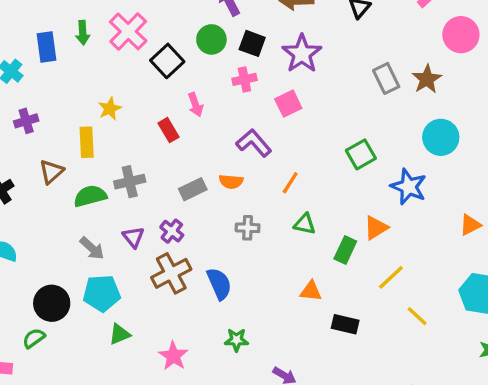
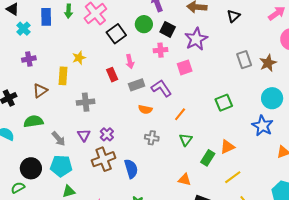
blue star: (409, 187) -> (263, 126), moved
gray rectangle: (193, 189) -> (137, 85), moved
green semicircle: (90, 196) -> (33, 121), moved
green triangle: (305, 224) -> (186, 140), turned 48

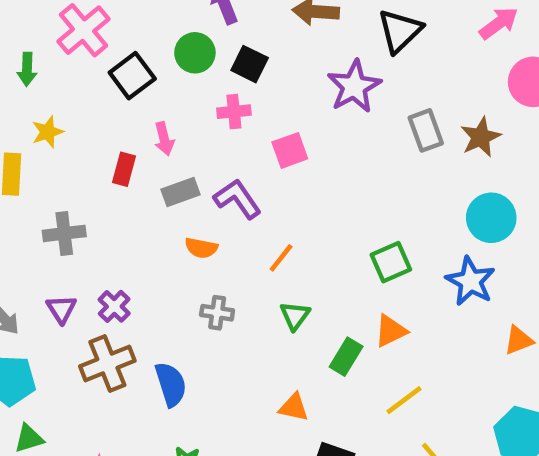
green arrow: (68, 11) -> (27, 69), moved
black triangle: (233, 16) -> (400, 31), size x1.5
purple star: (196, 39) -> (354, 86), moved
red rectangle: (112, 75) -> (124, 169), turned 40
green square: (224, 103) -> (391, 262), moved

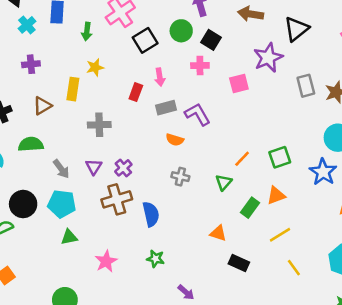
pink square: (290, 150) -> (239, 83), moved
orange line: (281, 258) -> (242, 159), moved

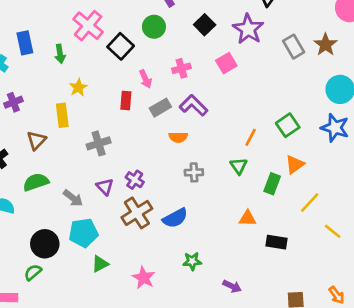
black square: (211, 40) -> (205, 25), moved, turned 30
pink cross: (200, 66) -> (181, 68), moved
blue semicircle: (151, 214) -> (175, 218), turned 90

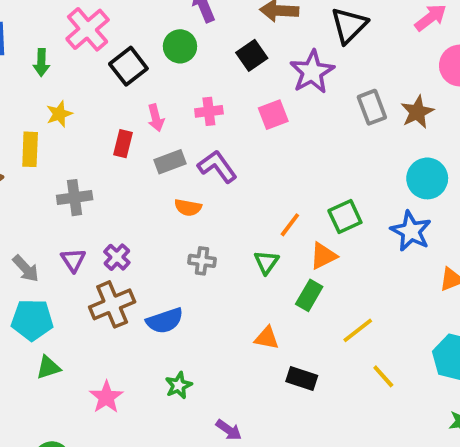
orange triangle: (295, 164) -> (323, 256), moved
green star: (192, 261) -> (179, 385), turned -30

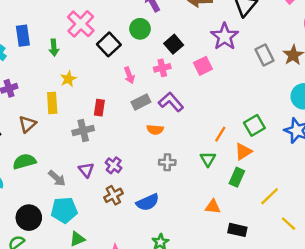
black square: (252, 55) -> (174, 44), moved
red rectangle: (123, 144) -> (99, 108), moved
brown cross: (112, 304) -> (113, 195), size x0.7

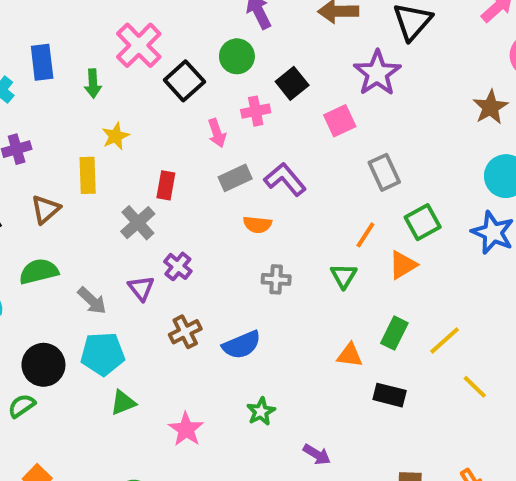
gray rectangle: (264, 55) -> (384, 172), moved
pink cross: (162, 68) -> (256, 111), moved
gray cross: (83, 130) -> (138, 223), turned -30
purple cross: (114, 165) -> (178, 266), moved
green rectangle: (237, 177) -> (394, 333), moved

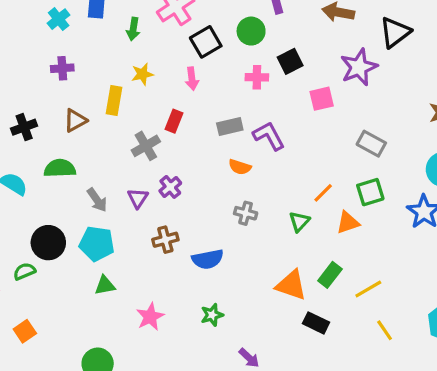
pink arrow: (217, 133) -> (192, 79), moved
gray rectangle: (384, 172) -> (371, 144), moved, turned -48
orange triangle: (350, 355) -> (291, 285), size x1.5

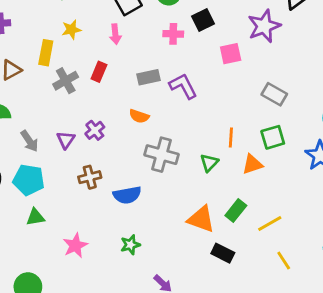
gray cross: (146, 146) -> (66, 81), moved
orange semicircle: (240, 167) -> (139, 116), moved
orange line: (323, 193) -> (231, 137), turned -42
gray cross: (246, 213) -> (161, 155), size x1.6

